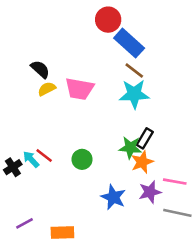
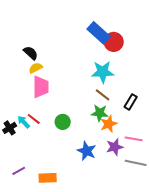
red circle: (108, 20) -> (114, 42), moved
brown line: (134, 71) -> (103, 95), moved
pink trapezoid: (79, 89) -> (41, 87), moved, turned -100
black rectangle: (145, 138) -> (131, 102), moved

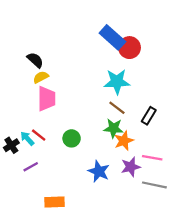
purple line: (19, 171) -> (31, 167), moved

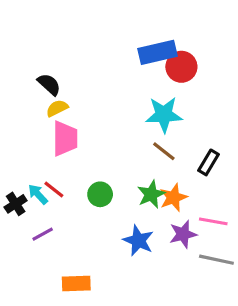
blue rectangle: (112, 37) -> (157, 52), turned -55
green star: (114, 128) -> (151, 194), moved, turned -30

